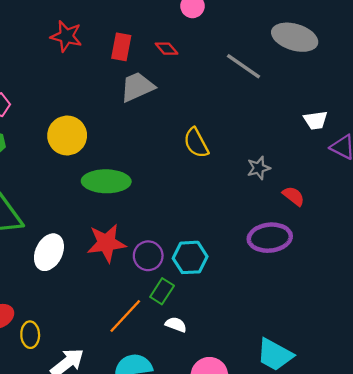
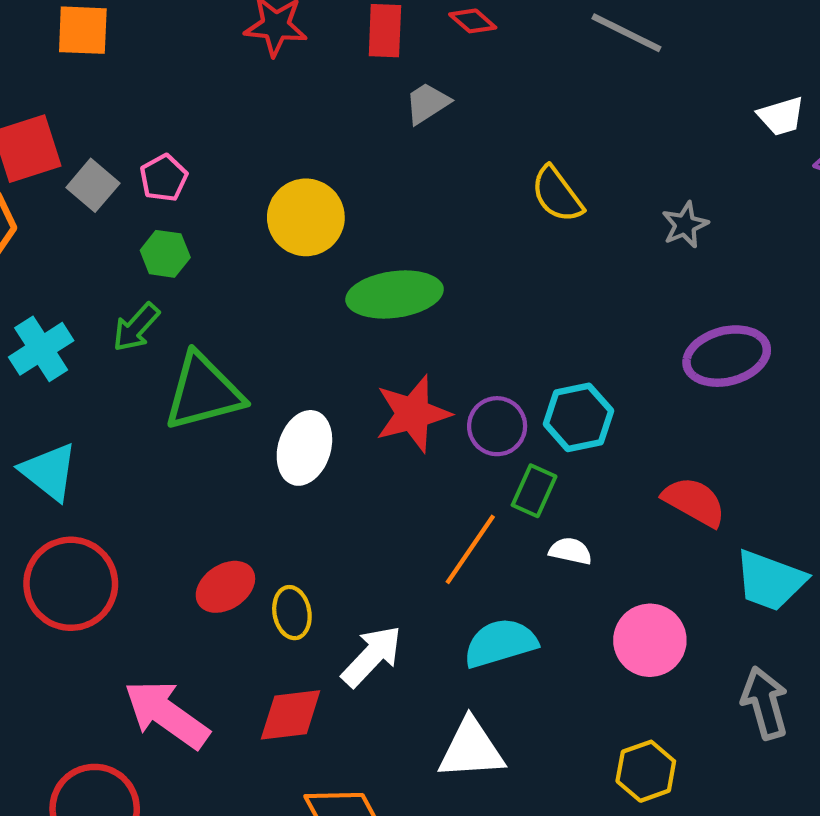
gray trapezoid: (137, 87) -> (427, 103), size x0.7
red semicircle: (294, 196) -> (694, 502), moved, size x1.4

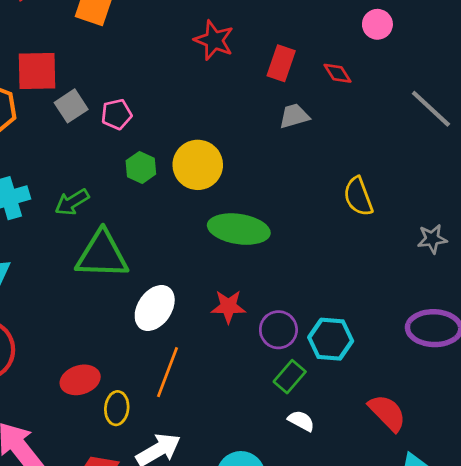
green hexagon: (165, 254) -> (141, 167), moved
red star: (413, 414) -> (228, 307), size x0.7
orange line: (470, 549) -> (167, 372), moved, turned -30

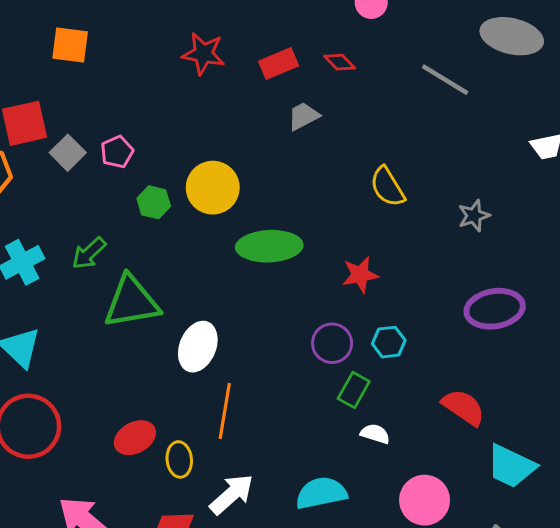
red rectangle: (281, 63) -> (279, 64), turned 60
red star: (228, 307) -> (360, 275), moved
cyan hexagon: (331, 339) -> (389, 342), size x0.7

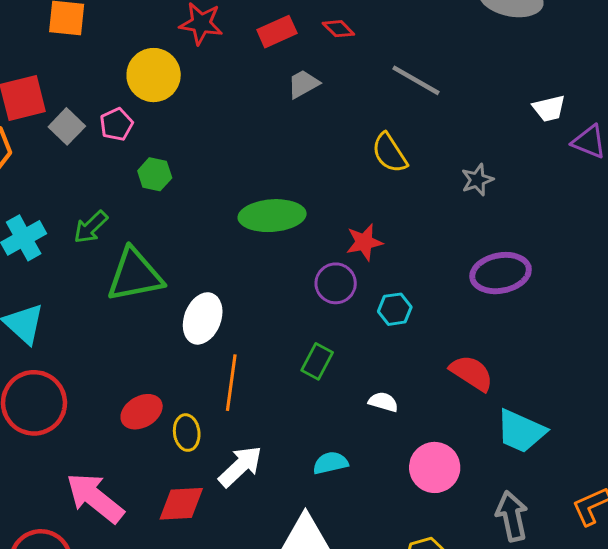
gray line: (445, 80) -> (416, 80), moved
yellow circle: (213, 188) -> (154, 75), moved
purple circle: (332, 343) -> (336, 283), moved
green rectangle: (354, 390) -> (317, 361), moved
cyan semicircle: (321, 493) -> (330, 463), size x0.7

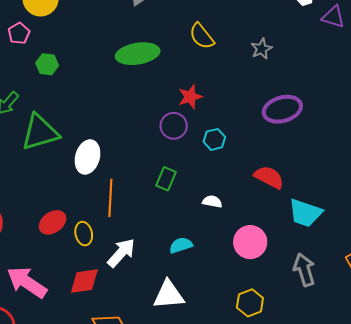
green ellipse: (272, 216) -> (138, 54), moved

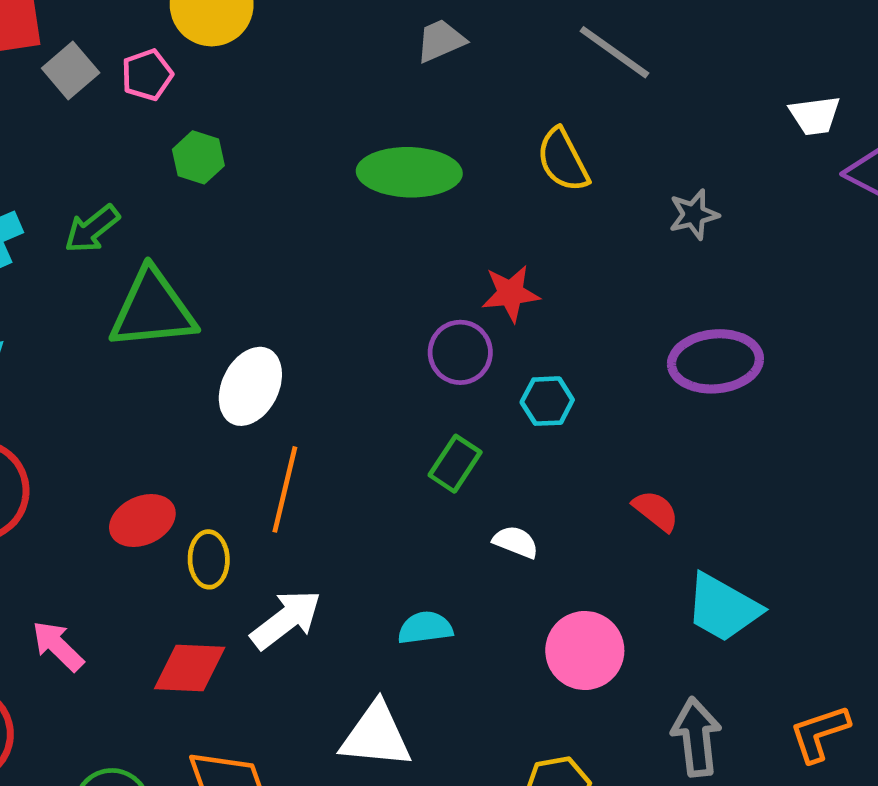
red semicircle: (269, 177) -> (656, 511), size x0.7
green rectangle: (166, 179) -> (455, 464), moved
pink arrow: (27, 282) -> (58, 646), size x0.6

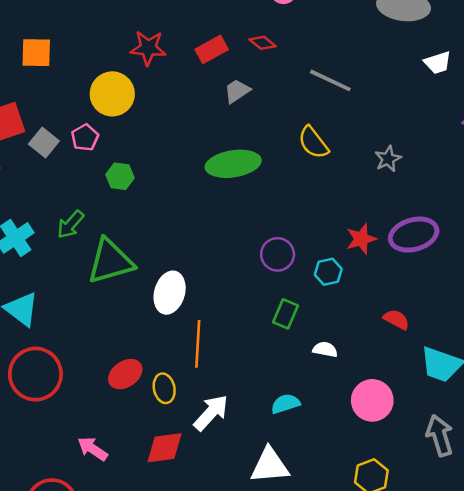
white trapezoid: (815, 116) -> (438, 63), moved
red star: (511, 293) -> (361, 239), moved

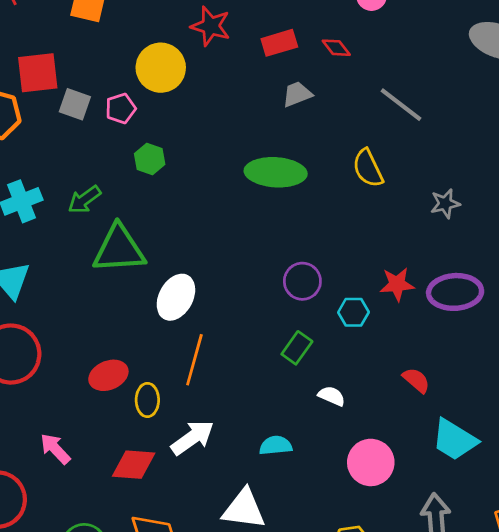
gray square: (44, 143) -> (75, 104), turned -32

